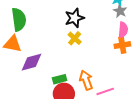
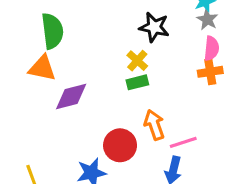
black star: (74, 18) -> (154, 27), moved, turned 30
green rectangle: (60, 79) -> (137, 82), moved

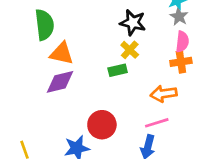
yellow cross: (137, 61) -> (130, 50), moved
orange triangle: (42, 68) -> (62, 53), moved
orange arrow: (154, 125) -> (164, 94), moved, turned -80

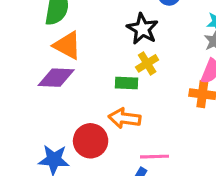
black star: (133, 23) -> (142, 29), moved
orange arrow: (164, 94) -> (125, 118), moved

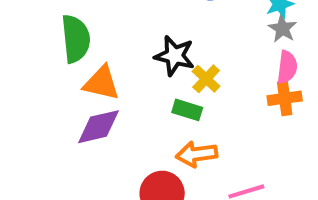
black star: (142, 29) -> (175, 56), moved
green rectangle: (126, 83) -> (187, 110), turned 30

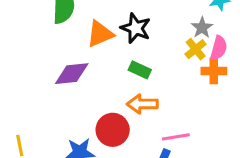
gray star: (283, 29) -> (202, 28), moved
yellow cross: (206, 79) -> (196, 49), moved
orange triangle: (102, 83) -> (100, 34), moved, turned -44

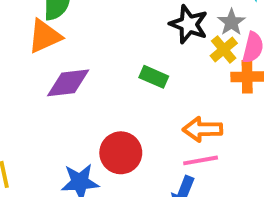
black star: (136, 28) -> (189, 24), moved
orange triangle: (100, 34) -> (45, 36), moved
orange arrow: (142, 104) -> (202, 129), moved

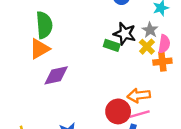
green rectangle: (154, 77) -> (112, 45), moved
red circle: (121, 153) -> (118, 111), moved

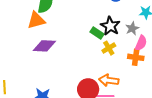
yellow cross: (147, 47) -> (109, 48), moved

